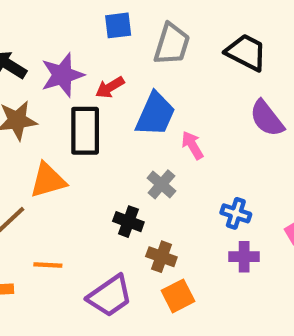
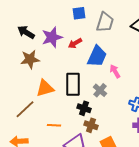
black rectangle: (85, 131) -> (73, 84), moved
brown cross: (161, 257) -> (91, 125), moved
orange line: (48, 265) -> (54, 125), moved

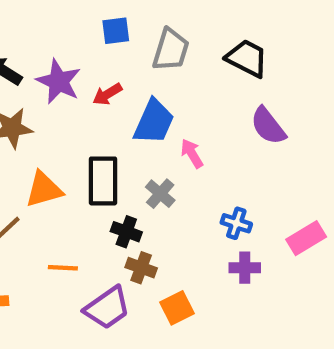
purple star: (52, 37) -> (59, 82), turned -30

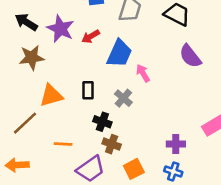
black rectangle: (103, 181) -> (88, 90), size x0.6
blue cross: (236, 223) -> (173, 172), moved

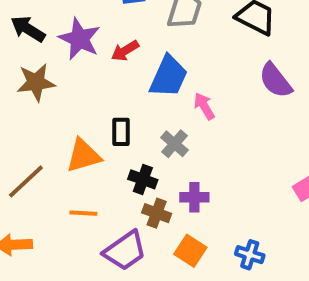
orange triangle: (51, 96) -> (83, 156), moved
purple cross: (176, 144) -> (194, 197), moved
orange square: (134, 169) -> (190, 251), turned -30

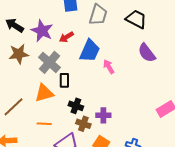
gray cross: (174, 144) -> (49, 62), moved, size x1.5

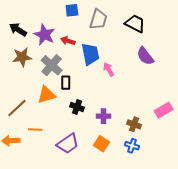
red arrow: (66, 37) -> (68, 41), turned 48
blue trapezoid: (90, 51) -> (90, 54), turned -35
orange line: (44, 124) -> (35, 129), moved
brown cross: (83, 124) -> (134, 124), moved

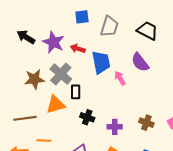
purple semicircle: (145, 56) -> (140, 62), moved
brown star: (22, 57) -> (34, 79), moved
brown line: (17, 108) -> (25, 118), turned 35
brown cross: (134, 124) -> (146, 123), moved

